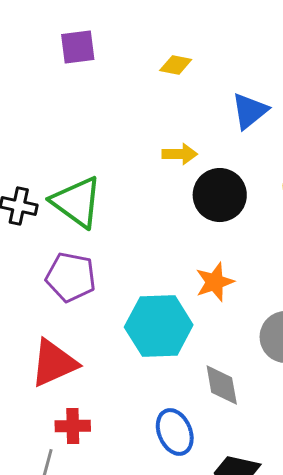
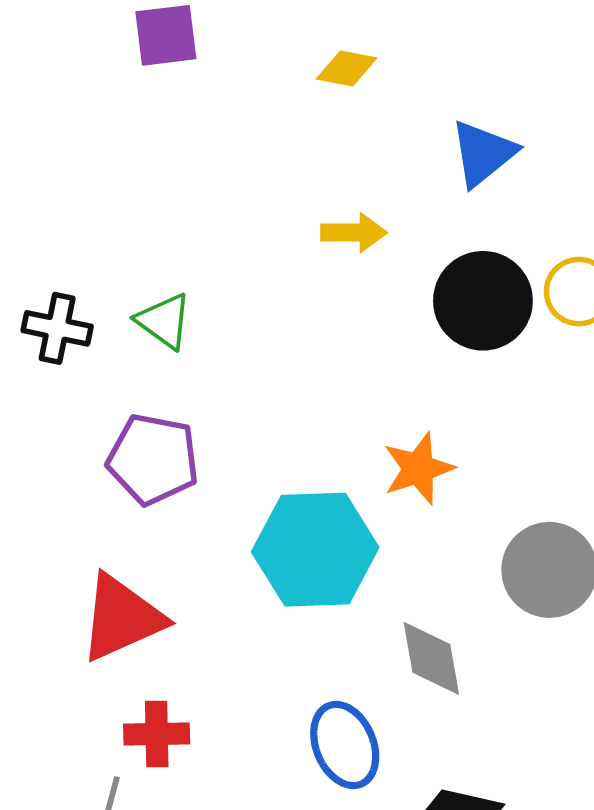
black circle: (220, 195) -> (483, 301), moved
green triangle: (77, 202) -> (164, 321), size x0.6

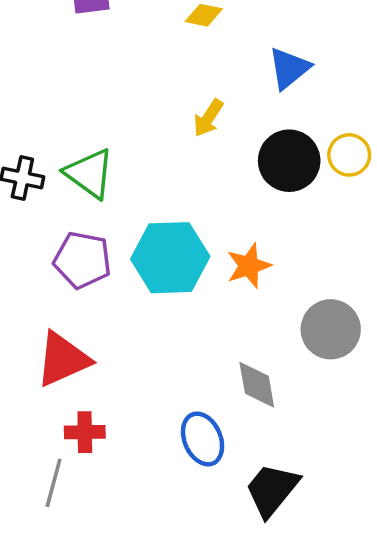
yellow arrow: (354, 233) -> (208, 118), turned 123
green triangle: (164, 321) -> (89, 173), size x1.4
cyan hexagon: (315, 550) -> (170, 258), moved

